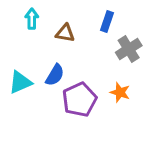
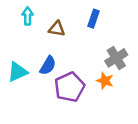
gray cross: (129, 49) -> (116, 58), moved

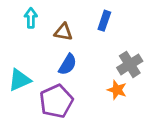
blue semicircle: (48, 66) -> (68, 64), moved
purple pentagon: (69, 87) -> (56, 101), moved

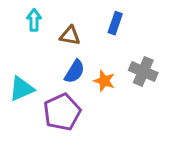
gray cross: (130, 64) -> (143, 71), turned -35
orange star: (117, 90) -> (104, 81), moved

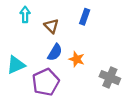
brown triangle: (70, 36) -> (51, 26), turned 35
gray cross: (143, 71) -> (110, 78), moved

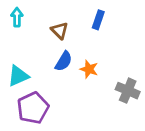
cyan arrow: (25, 14) -> (17, 17), moved
purple pentagon: (46, 82) -> (33, 108), moved

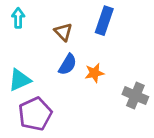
blue rectangle: (98, 20) -> (104, 21), size x1.4
orange star: (89, 69) -> (94, 73), turned -30

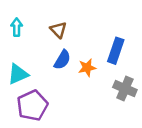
cyan arrow: (18, 18) -> (17, 27), moved
blue rectangle: (104, 21) -> (116, 51), moved

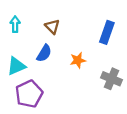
blue rectangle: (116, 51) -> (107, 32), moved
blue semicircle: (62, 60) -> (44, 53), moved

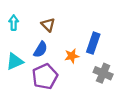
blue rectangle: (107, 32) -> (93, 43), moved
purple pentagon: (29, 94) -> (45, 76), moved

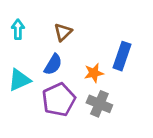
brown triangle: (48, 25) -> (63, 32), turned 32
gray cross: (103, 73) -> (99, 104), moved

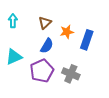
blue semicircle: (53, 64) -> (47, 46), moved
orange star: (94, 73) -> (67, 32), moved

